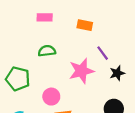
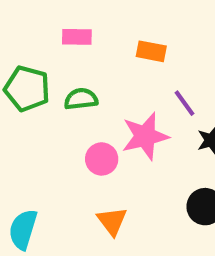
green pentagon: (18, 79) -> (27, 89), moved
pink circle: (51, 97) -> (102, 159), moved

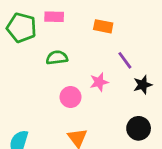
green pentagon: (27, 89) -> (22, 28), moved
pink star: (145, 136) -> (99, 82), size x0.6

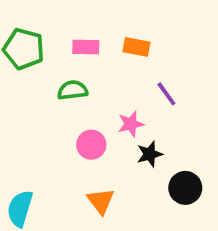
pink rectangle: (54, 17) -> (86, 47), moved
black star: (143, 85) -> (150, 154), moved

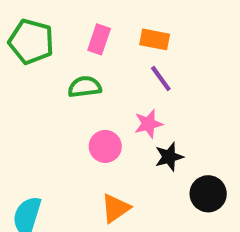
pink rectangle: (86, 47) -> (99, 39), turned -72
purple line: (166, 94) -> (161, 79), moved
orange triangle: (101, 201) -> (116, 208), turned 32

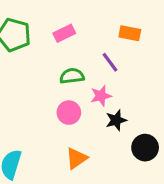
pink rectangle: (99, 39) -> (64, 33), turned 45
orange rectangle: (155, 39) -> (130, 33), moved
green semicircle: (85, 87) -> (72, 76), moved

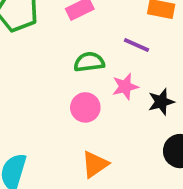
purple line: (110, 62) -> (136, 45), turned -30
black star: (116, 120) -> (161, 102), moved

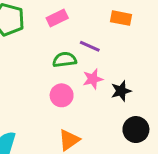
purple line: (136, 45) -> (90, 46), moved

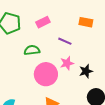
green semicircle: (65, 60) -> (32, 50), moved
pink circle: (62, 95) -> (46, 74), size x1.5

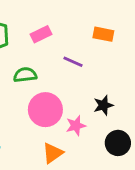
pink star: (67, 63) -> (76, 126), moved

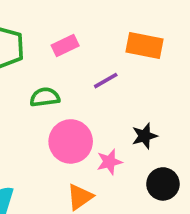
orange rectangle: (103, 34) -> (144, 45), size x1.4
purple line: (73, 62) -> (106, 81), turned -54

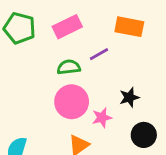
pink rectangle: (65, 45) -> (67, 27), size x1.4
green semicircle: (45, 97) -> (69, 67), moved

